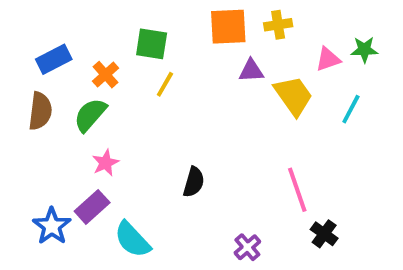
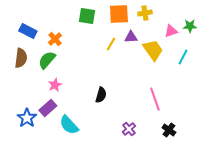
green square: (152, 44) -> (87, 16), moved
blue rectangle: (54, 59) -> (28, 31), turned 54
yellow line: (165, 84) -> (111, 44), moved
black cross: (324, 234) -> (169, 130), moved

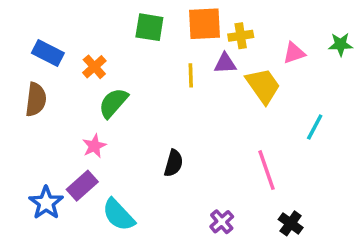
yellow cross: (145, 13) -> (241, 36), moved
green star: (190, 26) -> (341, 44), moved
yellow line: (111, 44) -> (191, 75), turned -32
cyan line: (183, 57) -> (315, 127), moved
green semicircle: (47, 60) -> (113, 103), moved

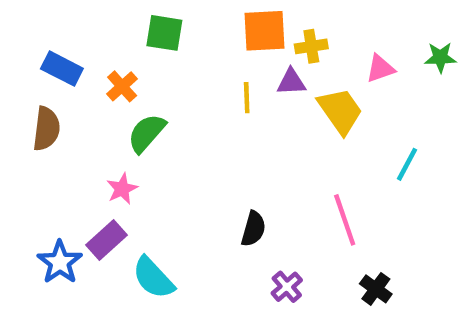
green square: (149, 27) -> (164, 33), moved
black semicircle: (174, 163) -> (253, 229), moved

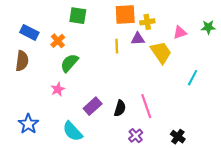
pink line: (345, 220) -> (146, 106), moved
purple rectangle: (106, 240) -> (93, 106), moved

